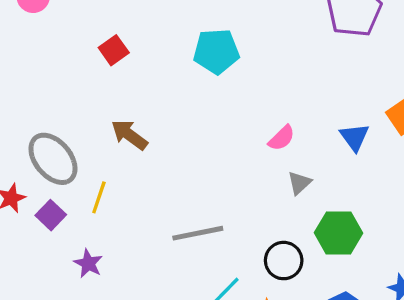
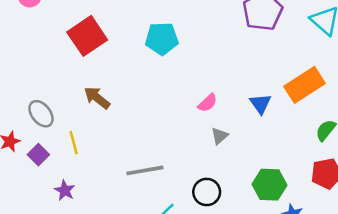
red square: (114, 50) -> (87, 36), size x1.8
gray ellipse: (53, 159) -> (41, 114), size x0.7
yellow line: (99, 197) -> (74, 143), turned -35
green hexagon: (339, 233) -> (270, 185), moved

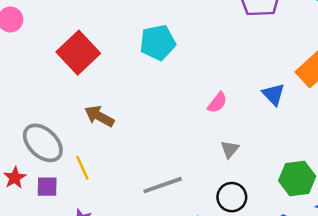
gray ellipse: (41, 114) -> (43, 143), size x1.4
gray triangle: (220, 136) -> (230, 149), moved
purple square: (38, 155) -> (47, 187), turned -35

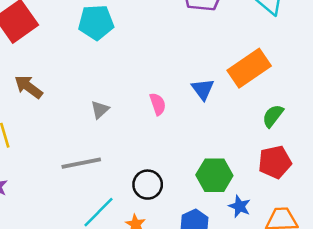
pink semicircle: (217, 103) -> (158, 104), moved, turned -65
gray triangle: (230, 149) -> (100, 110), moved

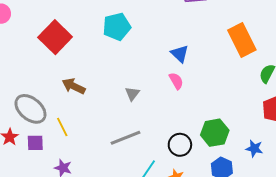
orange rectangle: (249, 68) -> (242, 40), turned -72
blue triangle: (203, 89) -> (180, 54), moved
green hexagon: (214, 175) -> (215, 133), moved

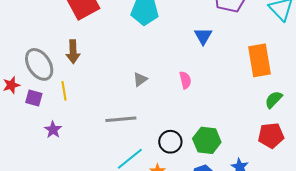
blue triangle: (180, 54) -> (203, 36), moved
brown arrow: (74, 86) -> (73, 52), moved, turned -135

